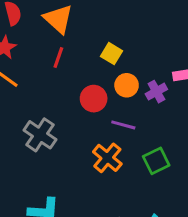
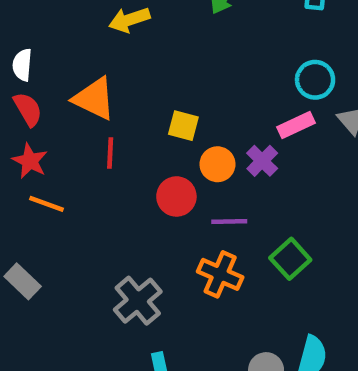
gray cross: (40, 135) -> (138, 301), moved, turned 32

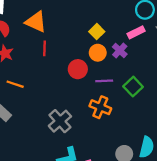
yellow square: (183, 126) -> (97, 32), moved, turned 32
orange line: (47, 204) -> (15, 84), moved
green square: (290, 259) -> (133, 87), moved

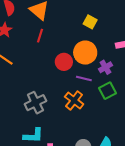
yellow square: (97, 32) -> (90, 22), moved, turned -32
purple cross: (120, 51) -> (106, 67), moved
orange circle: (98, 53) -> (85, 53), size x1.5

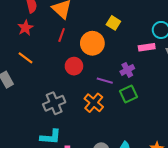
orange circle: (85, 53) -> (92, 43), moved
red circle: (64, 62) -> (74, 66), moved

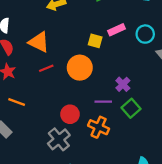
red line: (62, 35) -> (46, 68), turned 64
pink rectangle: (147, 47) -> (117, 30), moved
red circle: (74, 66) -> (70, 114), moved

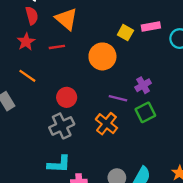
red line: (46, 68) -> (57, 47), moved
red circle: (70, 114) -> (67, 97), moved

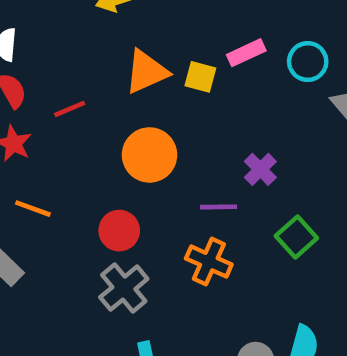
orange triangle: (66, 19) -> (146, 72), moved, turned -50
red line: (57, 47) -> (70, 109), moved
orange circle: (102, 56) -> (150, 155), moved
green square: (145, 112) -> (296, 237), moved

